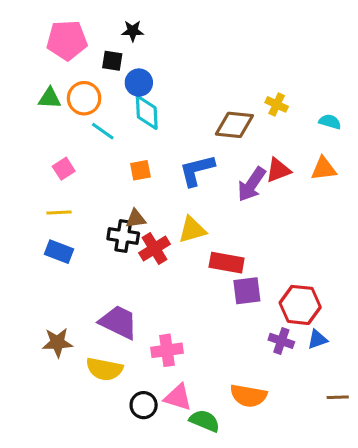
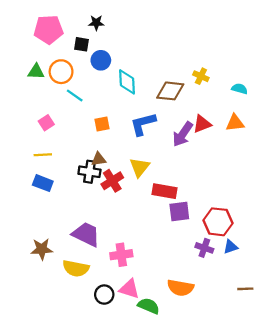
cyan diamond: (147, 112) -> (127, 82), moved
yellow triangle: (192, 230) -> (140, 167), turned -35

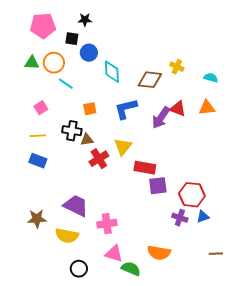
red triangle: (202, 124) -> (178, 109), turned 42
black cross: (89, 172) -> (72, 131), moved
black circle: (104, 295) -> (79, 269), moved

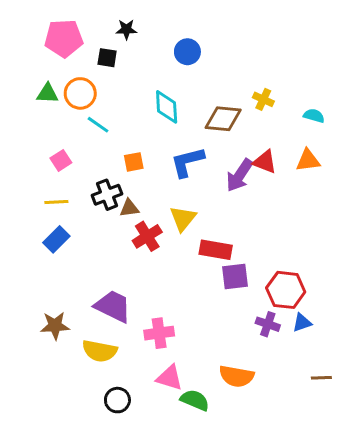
blue circle: (89, 53) -> (187, 52), moved
black cross: (72, 131) -> (107, 195), turned -30
blue rectangle: (38, 161) -> (56, 239), turned -66

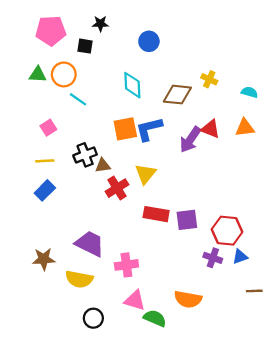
orange square: (134, 162) -> (125, 129), moved, size x1.5
red rectangle: (216, 250) -> (156, 214), moved
brown line: (321, 378) -> (254, 291), moved

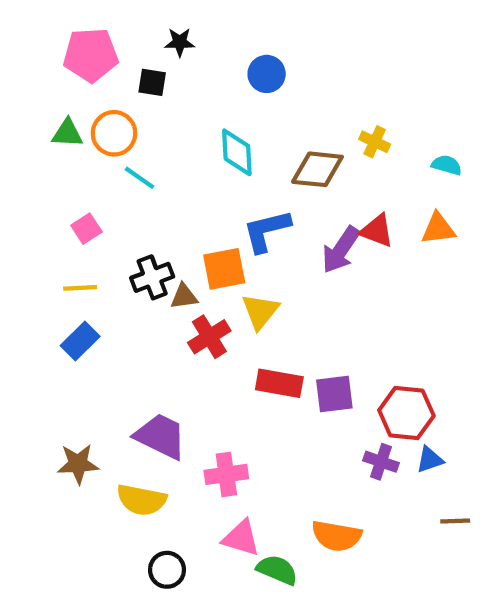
orange square: (125, 129) -> (224, 269), moved

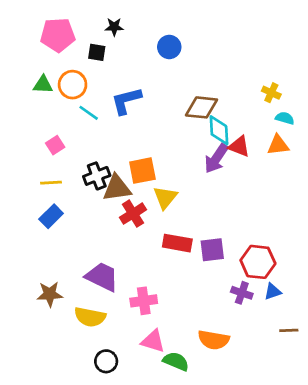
yellow cross: (375, 142) -> (271, 93), moved
cyan diamond: (237, 152) -> (219, 130), moved
cyan semicircle: (447, 165) -> (285, 118), moved
blue L-shape: (267, 231) -> (126, 101), moved
brown triangle: (184, 296) -> (117, 188), size x1.6

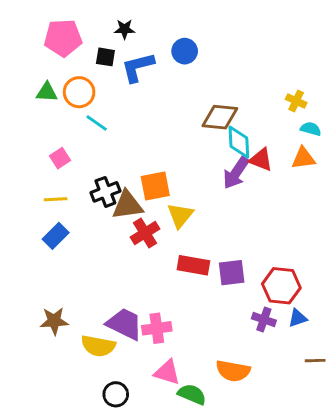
blue L-shape: (126, 101) -> (138, 67), moved
purple trapezoid: (102, 277) -> (125, 324), moved

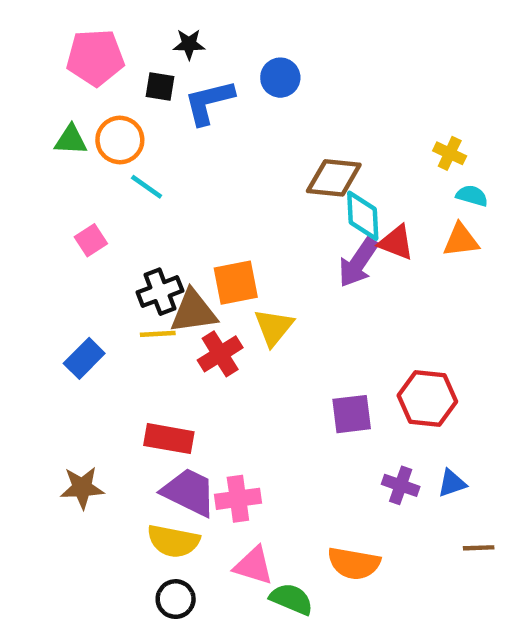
yellow line: (56, 199) -> (158, 334), moved
red rectangle: (193, 265) -> (169, 439), moved
red hexagon: (281, 286) -> (427, 398), moved
yellow semicircle: (98, 346) -> (173, 541), moved

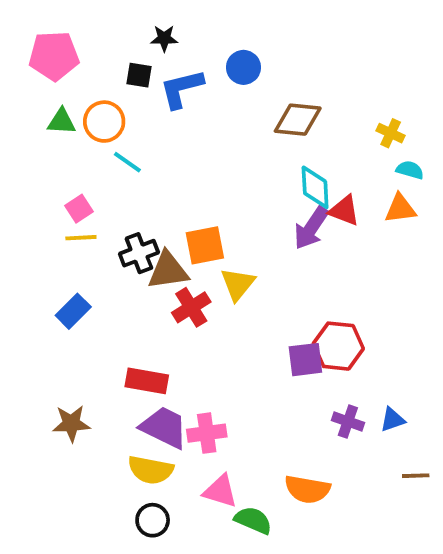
pink pentagon: (95, 58) -> (54, 56), moved
brown diamond: (334, 178) -> (298, 120), moved
yellow line: (158, 334) -> (81, 238), moved
red hexagon: (427, 398) -> (338, 346), moved

